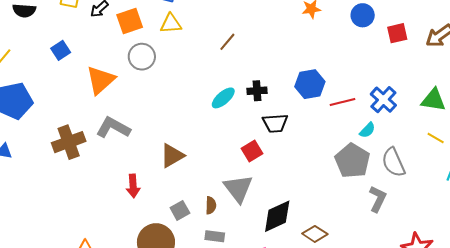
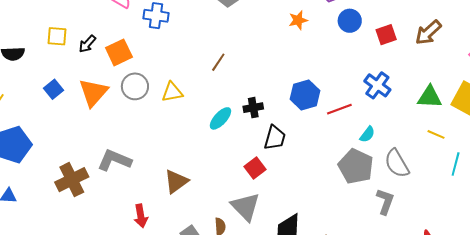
yellow triangle: (171, 24) -> (172, 92), moved
orange triangle: (101, 80) -> (93, 92), moved
blue cross: (383, 100) -> (377, 85), moved
black trapezoid: (275, 123) -> (275, 138), turned -64

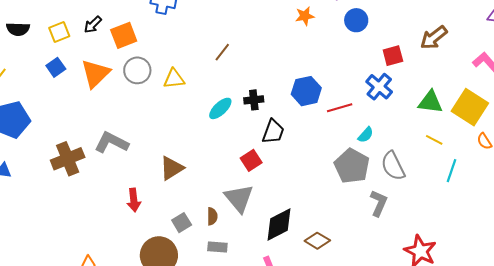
red square: (386, 35) -> (393, 56), moved
yellow square: (57, 36) -> (59, 32), moved, turned -30

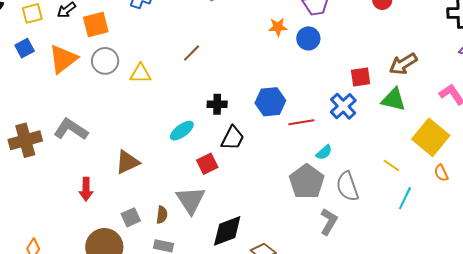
blue circle: (356, 20) -> (308, 38), moved
green triangle: (430, 102) -> (394, 100), moved
cyan ellipse: (220, 108) -> (182, 131), moved

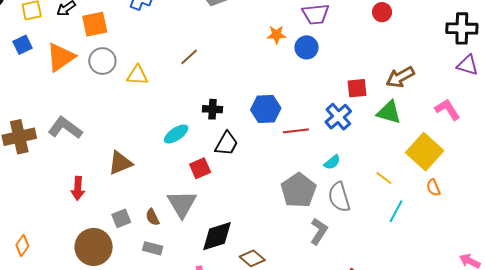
cyan semicircle: (324, 152) -> (332, 162), moved
brown semicircle: (162, 215) -> (152, 217), turned 144

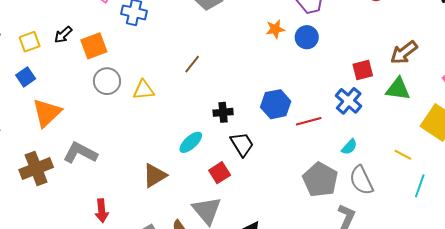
orange triangle: (61, 57) -> (47, 113), moved
black trapezoid: (226, 144) -> (242, 144), turned -52
brown triangle: (120, 163) -> (155, 175), moved

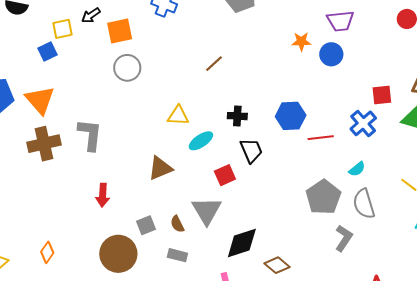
yellow square: (30, 42) -> (63, 29), moved
yellow triangle: (144, 90) -> (178, 116), moved
orange triangle: (47, 113) -> (40, 100), moved, turned -36
gray L-shape: (80, 153) -> (90, 135), turned 60

